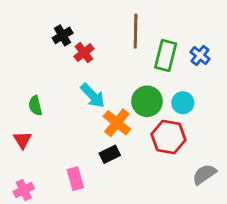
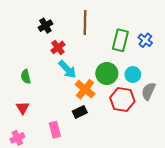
brown line: (136, 31) -> (85, 23), moved
red cross: (84, 53) -> (58, 47), moved
red triangle: (22, 140) -> (23, 108), moved
gray semicircle: (204, 174) -> (148, 91), moved, turned -30

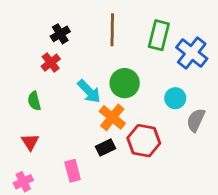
green rectangle: (120, 40) -> (159, 35), moved
blue cross: (145, 40) -> (192, 53), size x1.6
red cross: (58, 47) -> (51, 63), moved
green circle: (107, 73) -> (125, 83), moved
red hexagon: (122, 99) -> (144, 141), moved

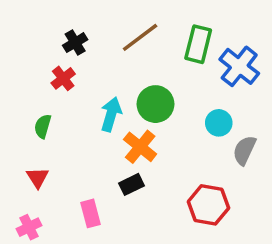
brown line: (112, 30) -> (140, 37), turned 52
cyan arrow: (89, 91) -> (111, 114), turned -120
green semicircle: (34, 101) -> (43, 126), turned 30
red hexagon: (144, 141) -> (208, 205), moved

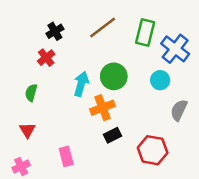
cyan circle: (219, 123) -> (160, 80), moved
orange cross: (140, 147) -> (103, 108), turned 30
black rectangle: (132, 184) -> (113, 135), moved

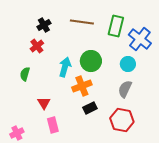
brown line: (103, 28) -> (82, 22), turned 45
gray semicircle: (179, 110) -> (125, 89), moved
red triangle: (27, 130) -> (44, 103), moved

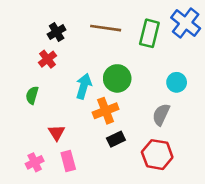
blue cross: (140, 39) -> (186, 23), moved
cyan circle: (128, 64) -> (177, 82), moved
pink cross: (17, 133) -> (35, 162), moved

